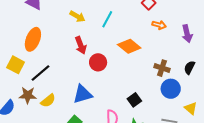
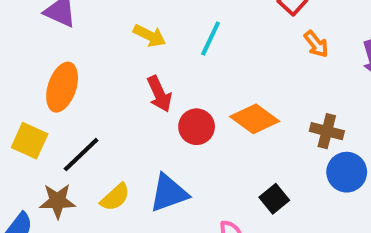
orange arrow: (159, 25) -> (316, 44), turned 40
orange diamond: (129, 46) -> (255, 119), moved
yellow semicircle: (48, 101) -> (115, 197), moved

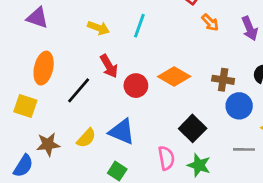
black line: (81, 155) -> (79, 90), moved
blue triangle: (169, 193) -> (122, 132), turned 48
black square: (274, 199) -> (193, 128), size x1.4

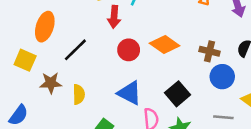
red arrow: (109, 66) -> (114, 17), moved, turned 30
blue triangle: (122, 132) -> (130, 93), moved
yellow semicircle: (86, 138) -> (79, 94), turned -48
brown star: (48, 144) -> (51, 83), moved

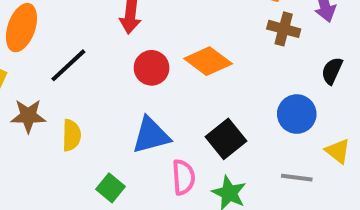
brown cross: (209, 51) -> (284, 29), moved
blue triangle: (130, 93) -> (151, 135), turned -44

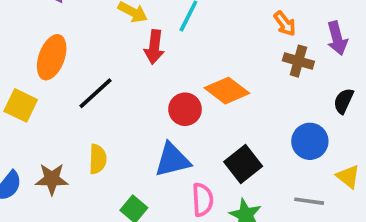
red circle: (152, 68) -> (185, 109), moved
brown star: (28, 116) -> (52, 179), moved

